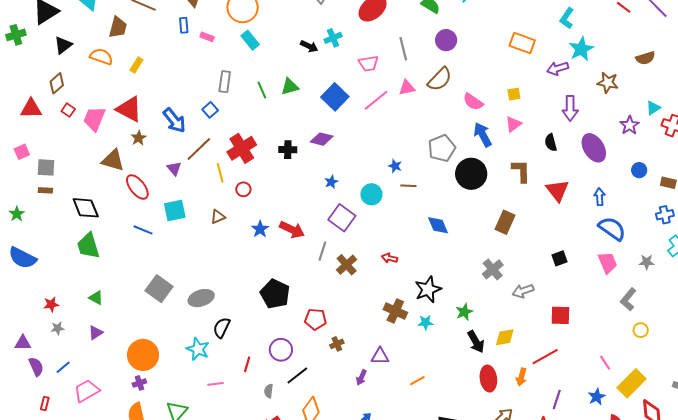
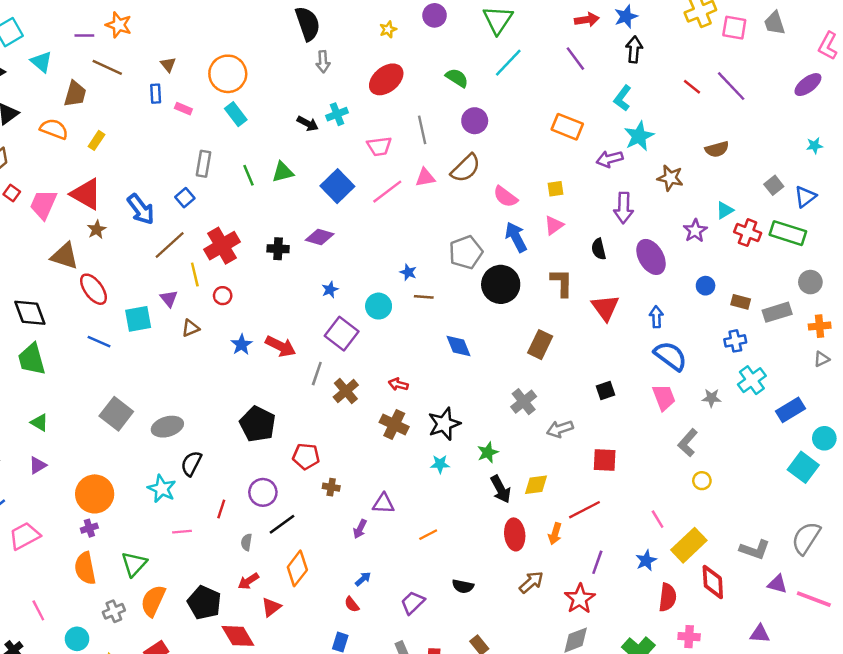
purple triangle: (174, 168) -> (169, 299), moved
brown cross: (395, 311) -> (394, 424), moved
brown cross: (337, 344) -> (331, 487), turned 32

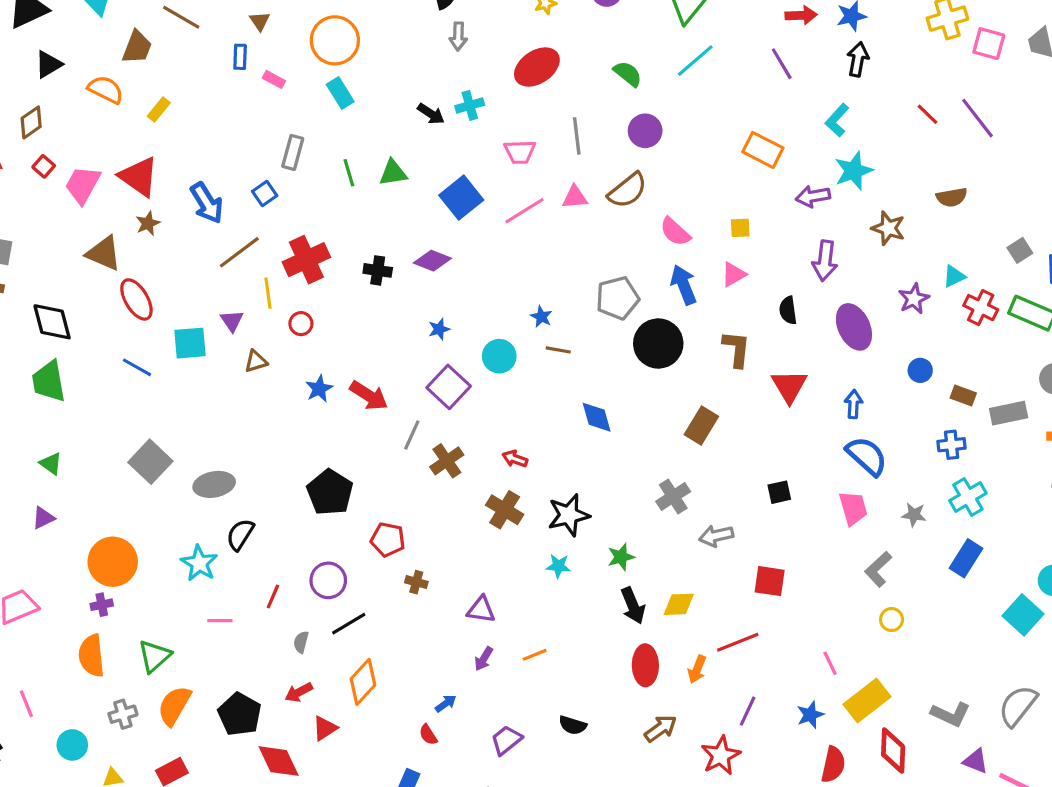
blue rectangle: (791, 410) -> (966, 558), moved, turned -32
purple arrow: (360, 529) -> (484, 659), moved

